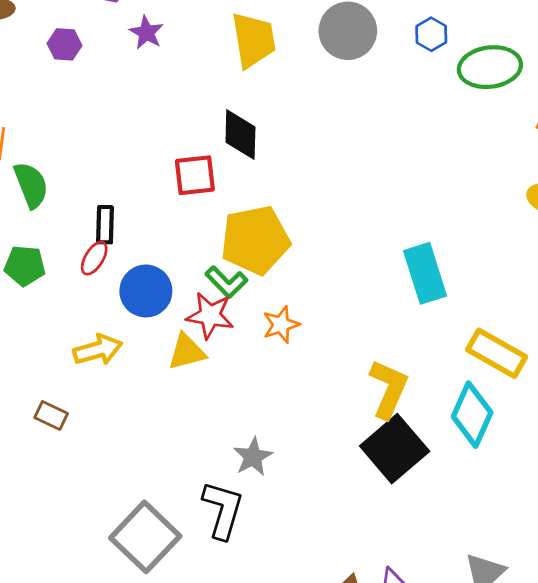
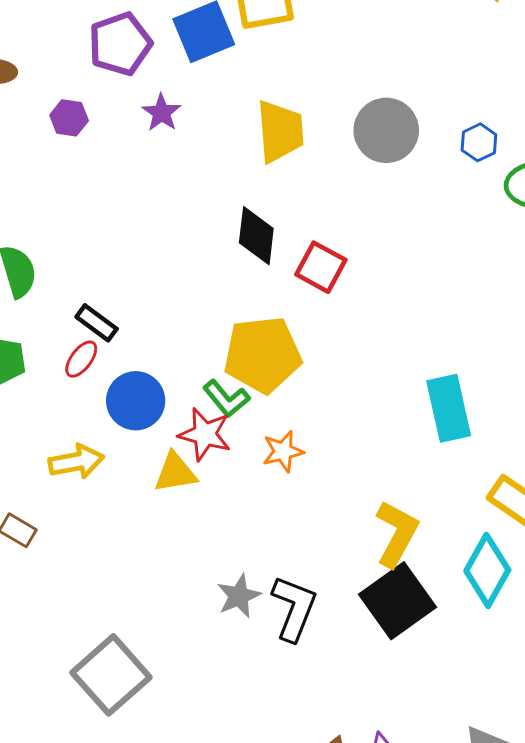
red square: (195, 175) -> (321, 267), moved, turned 30
black rectangle: (105, 225) -> (97, 323), turned -60
black L-shape: (223, 510) -> (294, 608), moved

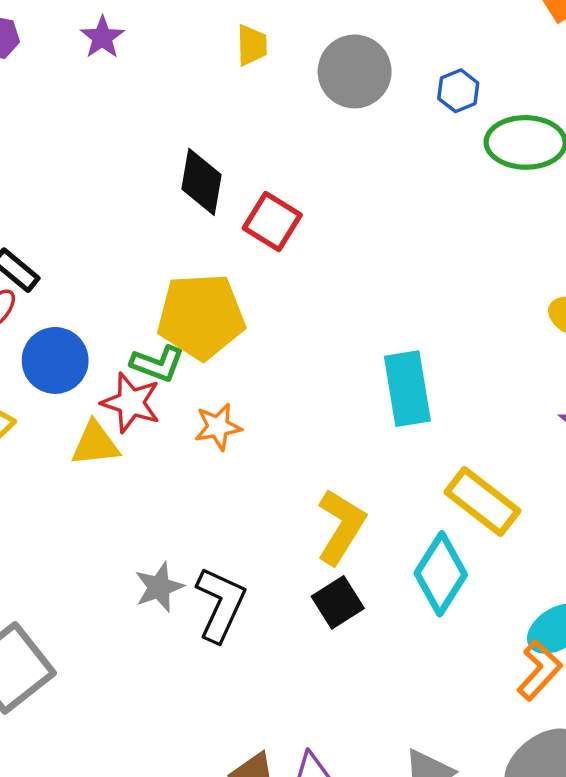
yellow trapezoid: (280, 131) -> (252, 45), moved, size x0.6
green L-shape: (226, 399) -> (157, 364), turned -33
black square: (398, 601) -> (338, 602), size x0.6

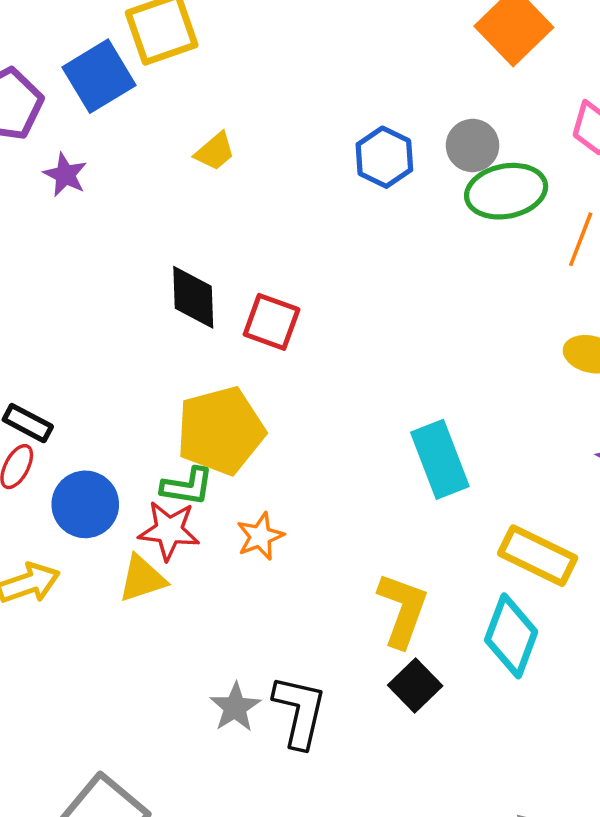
yellow trapezoid: (252, 45) -> (215, 152), turned 63
gray circle: (355, 71) -> (473, 146), moved, size x0.7
blue hexagon: (458, 91) -> (384, 157), moved, size x1.4

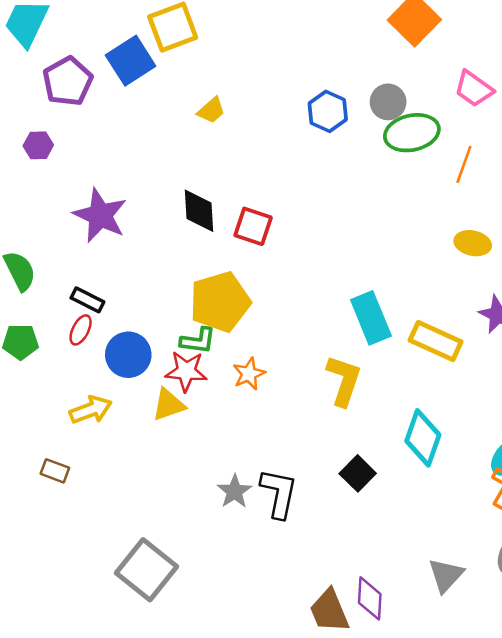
purple star: (65, 175) -> (100, 215), moved, size x1.8
yellow rectangle: (538, 556) -> (436, 341), moved
yellow L-shape: (403, 610) -> (344, 381), moved

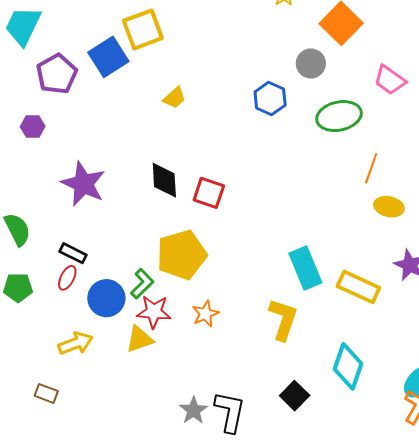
gray circle: (388, 102) -> (311, 63), moved
orange line: (464, 164) -> (371, 168), moved
green L-shape: (198, 341) -> (142, 284), moved, turned -52

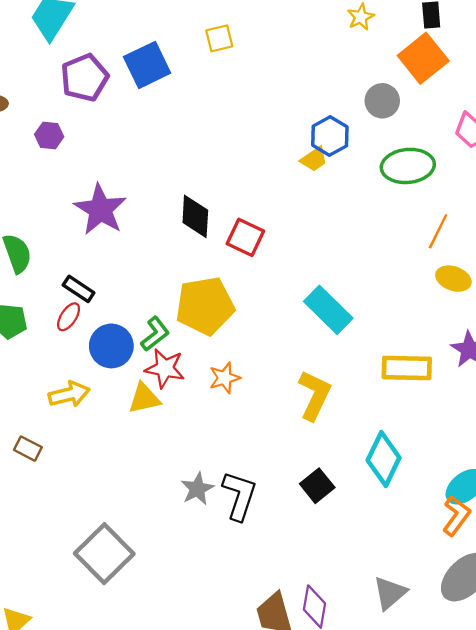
yellow square: (143, 29) -> (219, 38), moved, size x0.6
yellow trapezoid: (174, 98) -> (314, 159), moved
cyan rectangle: (305, 268) -> (328, 310), moved, turned -30
yellow rectangle: (358, 287) -> (407, 368), turned -30

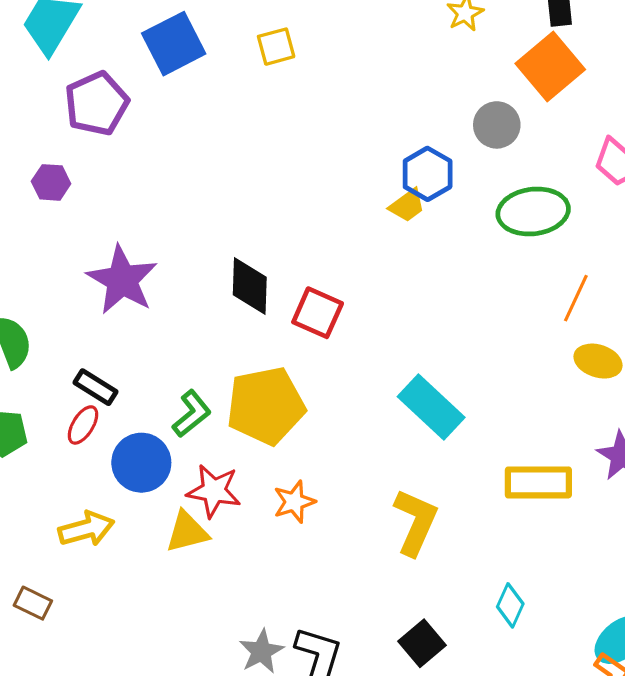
blue square: (147, 65) -> (174, 44), moved
green L-shape: (155, 334) -> (192, 414), moved
cyan diamond: (384, 459) -> (510, 605), size x0.6

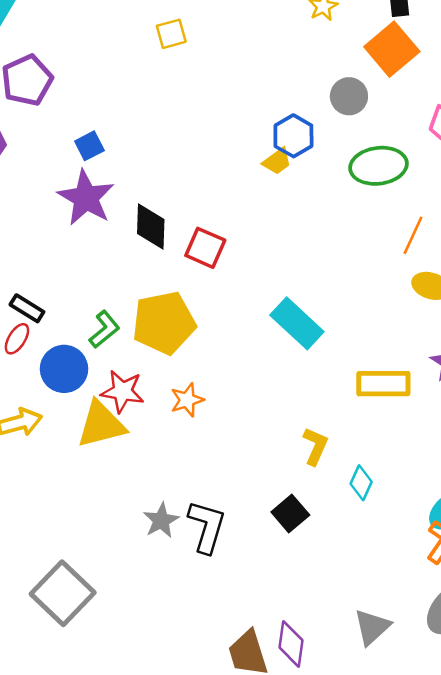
blue square: (174, 44) -> (89, 146), moved, size x0.6
purple star: (122, 280) -> (86, 198), moved
yellow L-shape: (416, 522) -> (315, 446), moved, size x0.7
yellow triangle: (187, 532) -> (101, 424), size x1.4

